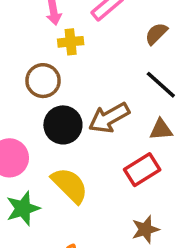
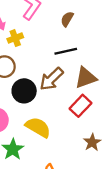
black line: (161, 85) -> (66, 51), moved, turned -40
brown triangle: (161, 130) -> (86, 78), size x1.5

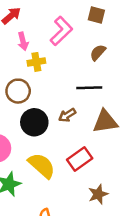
brown arrow: (51, 79) -> (67, 115), size x0.6
red rectangle: (80, 106) -> (80, 159), moved

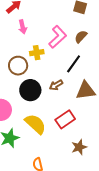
pink L-shape: (61, 31) -> (58, 37), moved
yellow cross: (36, 62) -> (37, 53), moved
black line: (89, 88) -> (74, 64), turned -54

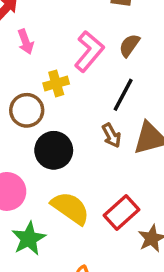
brown arrow: (56, 85) -> (111, 135), moved, turned -80
red rectangle: (65, 119) -> (121, 213), moved

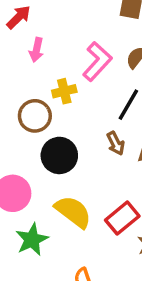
pink arrow: (26, 42) -> (36, 50), turned 30

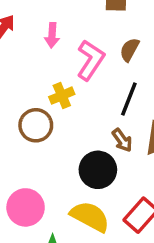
pink arrow: (36, 50) -> (52, 35), moved
black circle: (59, 155) -> (98, 170), moved

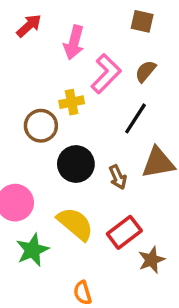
pink arrow: (52, 35) -> (74, 42), size x1.4
brown arrow: (122, 140) -> (118, 177), moved
black circle: (98, 170) -> (76, 164), moved

